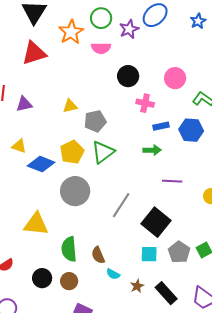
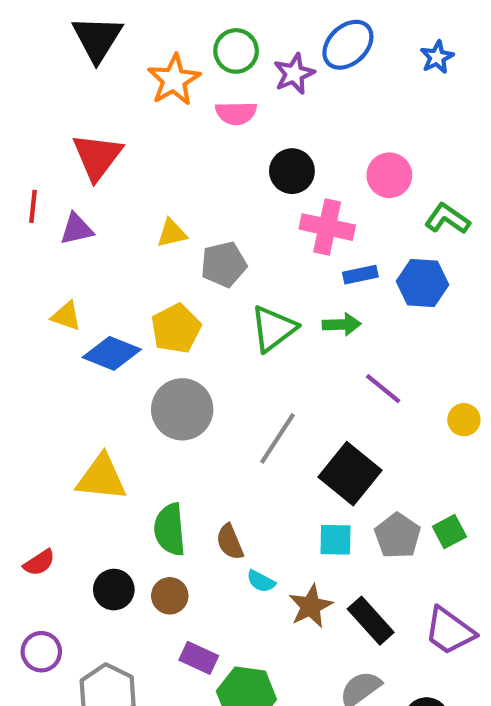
red triangle: (34, 53) -> (97, 157), moved, turned -36
pink cross: (145, 103) -> (327, 227), size x1.4
green triangle: (103, 152) -> (273, 329), moved
purple line: (172, 181) -> (383, 389), turned 36
brown star: (137, 286) -> (311, 606), size x1.5

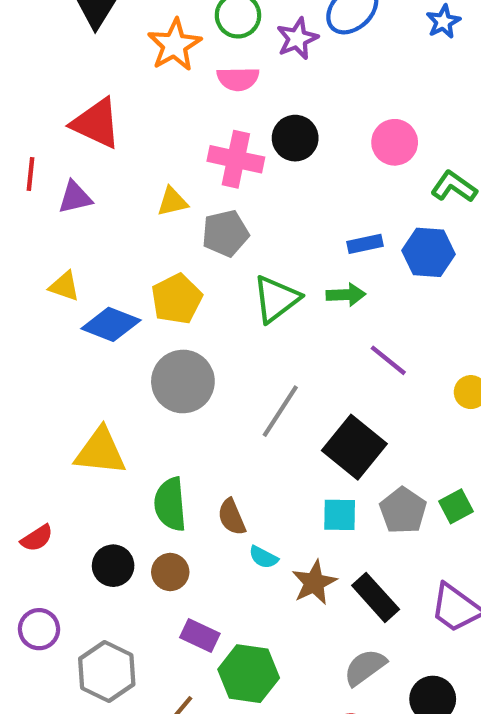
red triangle: (97, 157) -> (96, 123), turned -42
pink cross: (327, 227) -> (236, 159), moved

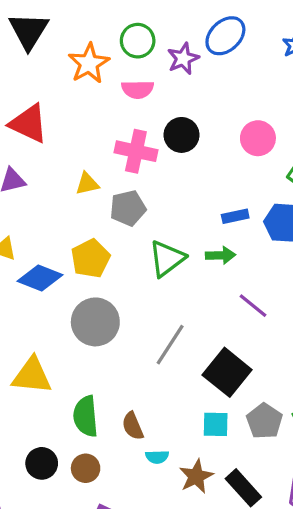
cyan semicircle: (263, 557) -> (157, 457), turned -30

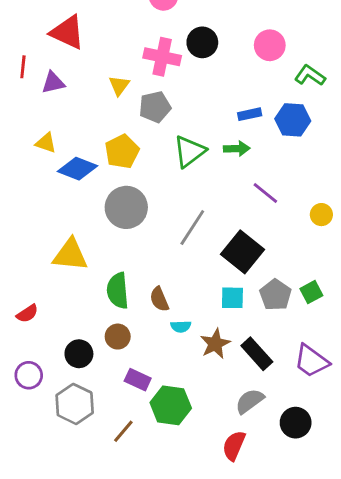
yellow triangle: (87, 184) -> (119, 85), turned -40
black circle: (42, 463) -> (79, 354), moved

